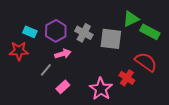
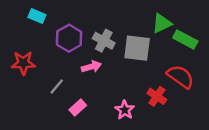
cyan rectangle: (30, 32) -> (37, 16), moved
pink arrow: (63, 54) -> (91, 67), moved
pink star: (101, 89) -> (125, 110), size x0.7

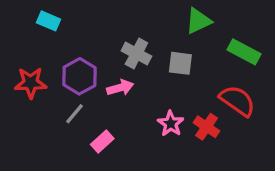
green triangle: (162, 23) -> (198, 21), moved
purple hexagon: (69, 38) -> (79, 76), moved
gray square: (137, 48) -> (180, 63), size x0.7
pink star: (125, 110) -> (171, 124), moved

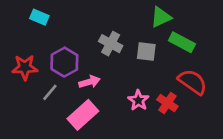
green rectangle: (244, 52) -> (182, 42), moved
pink arrow: (120, 88) -> (90, 82), moved
gray line: (75, 114) -> (50, 92), moved
pink rectangle: (102, 141) -> (83, 115), size x1.6

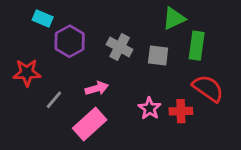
green rectangle: (182, 42) -> (197, 46), turned 70
purple hexagon: (64, 62) -> (70, 41), moved
red cross: (167, 103) -> (181, 111), turned -36

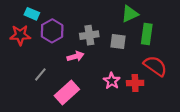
gray cross: (120, 47) -> (89, 35), turned -36
red star: (27, 73) -> (20, 35), moved
pink arrow: (97, 88) -> (75, 56), moved

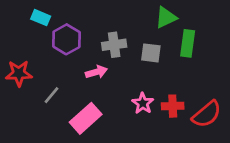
red star: (20, 35) -> (19, 73), moved
red semicircle: (155, 66) -> (207, 114), moved, turned 105

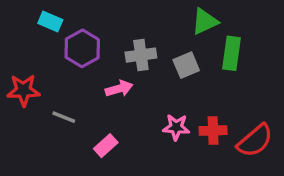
gray square: (151, 53) -> (186, 65), turned -30
gray line: (52, 95) -> (64, 117), turned 72
pink star: (143, 103) -> (176, 127), turned -30
pink rectangle: (86, 118) -> (106, 146), size x0.6

